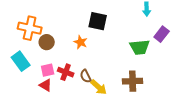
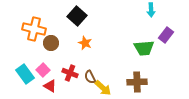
black square: (98, 21) -> (77, 16), moved, turned 30
cyan rectangle: (21, 61) -> (25, 74), moved
pink square: (48, 70) -> (43, 70), moved, turned -32

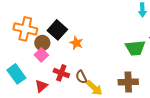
black square: (77, 16) -> (57, 30), moved
pink square: (43, 70) -> (41, 55), moved
red triangle: (50, 86) -> (41, 86), turned 48

